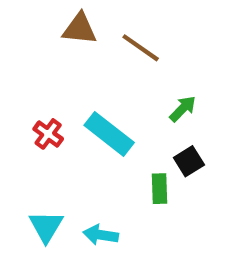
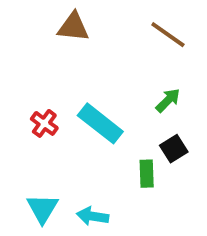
brown line: (141, 48) -> (168, 35), moved

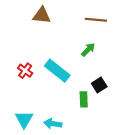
brown line: (168, 35) -> (96, 20), turned -30
green arrow: (168, 100) -> (88, 50), moved

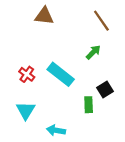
brown line: (96, 20) -> (101, 21), turned 50
cyan triangle: (24, 119) -> (26, 110), moved

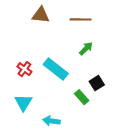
brown line: (101, 21) -> (81, 19), moved, turned -54
green rectangle: (89, 105) -> (82, 97), turned -40

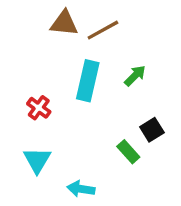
brown line: (81, 19) -> (103, 30), moved, turned -30
cyan rectangle: (56, 69) -> (88, 81), moved, turned 65

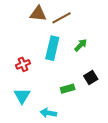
red cross: (39, 108) -> (23, 64), turned 32
green rectangle: (128, 152) -> (68, 89), moved, turned -64

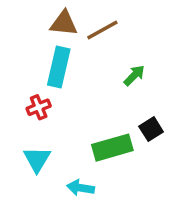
cyan rectangle: (52, 48) -> (59, 67), moved
green rectangle: (68, 89) -> (112, 148), size x1.6

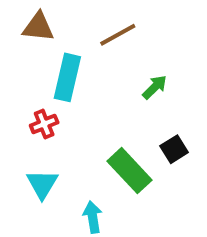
brown triangle: (64, 23) -> (38, 27), moved
green rectangle: (112, 148) -> (129, 171), turned 63
cyan arrow: (81, 188) -> (93, 217), turned 72

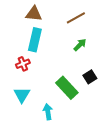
brown triangle: (38, 27) -> (34, 14), moved
brown line: (118, 35) -> (76, 18), moved

